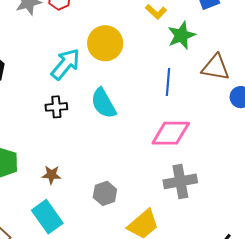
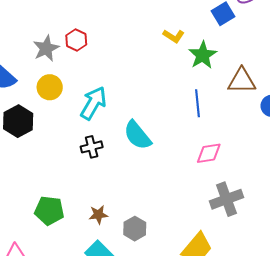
yellow circle: (105, 43) -> (50, 87), moved, size x0.7
pink diamond: (171, 133) -> (209, 153), size x0.7
gray hexagon: (105, 193) -> (135, 229), moved

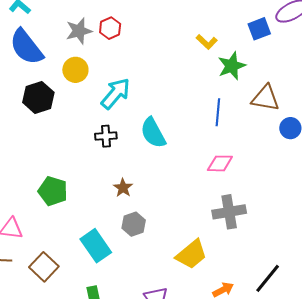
brown star: (98, 215) -> (123, 188), moved, turned 30

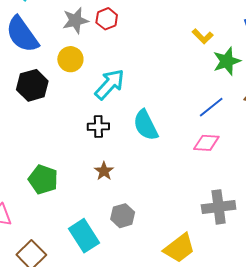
blue line: (218, 112) -> (211, 107), turned 44
pink diamond: (220, 163) -> (206, 143), moved
brown star: (123, 188) -> (104, 171), moved

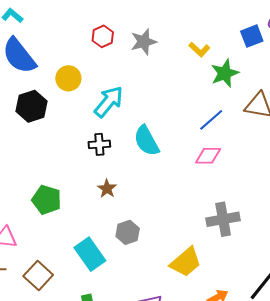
gray star: (75, 20) -> (144, 42), moved

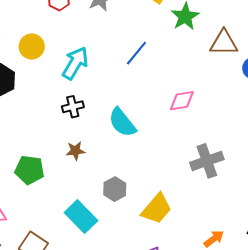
blue line: (211, 120) -> (136, 53), moved
cyan semicircle: (146, 141) -> (122, 123), moved
brown star: (107, 189) -> (75, 151), moved, turned -30
yellow trapezoid: (186, 262) -> (157, 209), moved

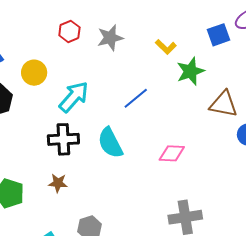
black cross: (73, 107) -> (63, 139), size x1.4
cyan semicircle: (122, 123) -> (110, 143), moved

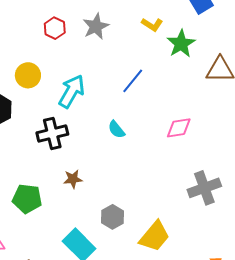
black cross: (63, 139) -> (52, 133), moved
cyan semicircle: (110, 143) -> (116, 130), size x0.6

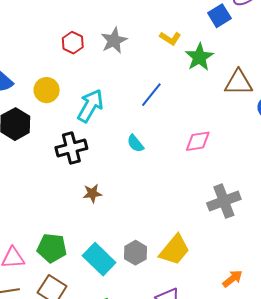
green pentagon: (27, 199) -> (52, 248), moved
gray hexagon: (112, 217) -> (136, 253), moved

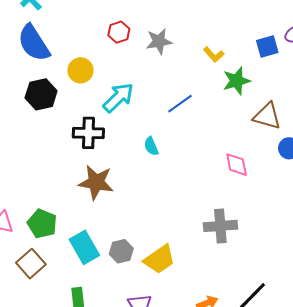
pink diamond: (198, 141) -> (237, 165), moved, turned 72
brown star: (92, 193) -> (96, 182), size x1.8

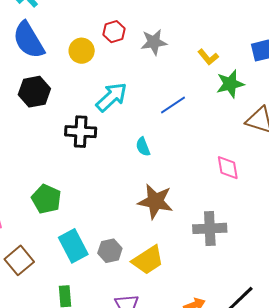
yellow circle: (81, 70) -> (82, 51), moved
brown star: (96, 182) -> (155, 201), moved
green pentagon: (42, 224) -> (46, 199), moved

